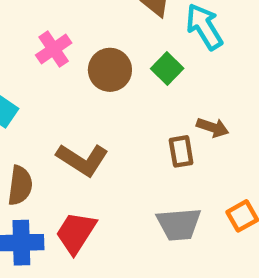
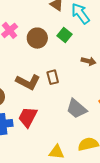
brown rectangle: (181, 151) -> (53, 77), moved
gray trapezoid: (179, 224) -> (77, 109), turned 50

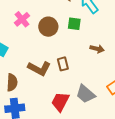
green square: (64, 35) -> (74, 24), turned -32
red trapezoid: (28, 117) -> (60, 102), moved

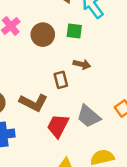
brown arrow: (97, 49) -> (82, 64), moved
brown L-shape: (39, 68) -> (33, 103), moved

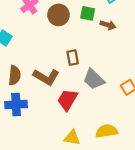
brown arrow: (82, 64) -> (108, 25), moved
gray trapezoid: (89, 116) -> (94, 79), moved

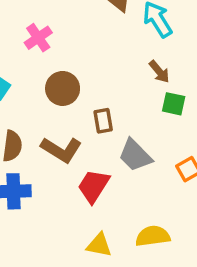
green square: (88, 13) -> (174, 104), moved
brown circle: (58, 15) -> (63, 88), moved
brown arrow: (108, 25) -> (159, 72), turned 32

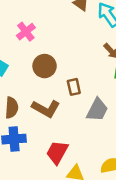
gray trapezoid: (135, 155) -> (97, 110), turned -105
red trapezoid: (93, 186) -> (57, 152), moved

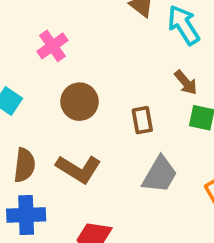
brown rectangle: (74, 87) -> (142, 120), moved

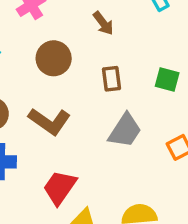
brown arrow: (186, 82) -> (103, 23), moved

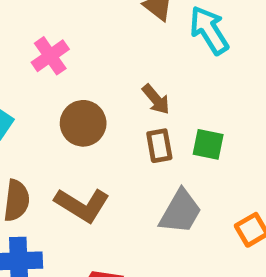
brown arrow: (103, 23) -> (156, 99), moved
green square: (167, 79) -> (208, 144), moved

